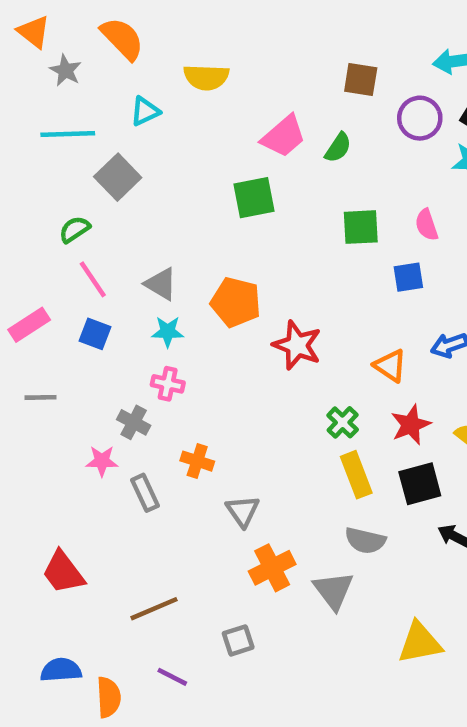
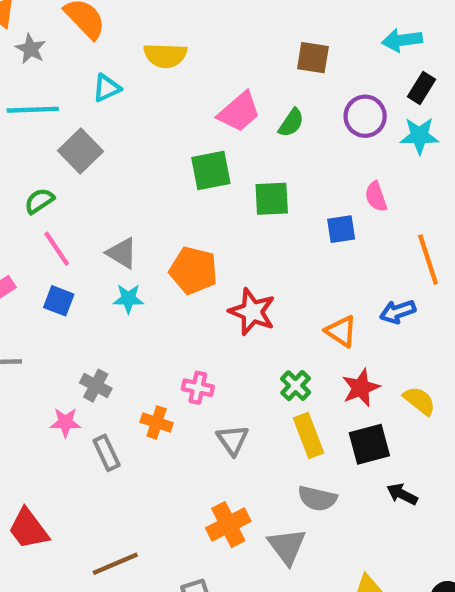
purple circle: (420, 118) -> (365, 116), moved
green square: (361, 227) -> (272, 199), moved
blue square: (408, 277) -> (341, 229), moved
pink cross: (168, 384) -> (198, 388), moved
gray triangle: (243, 511) -> (233, 440), moved

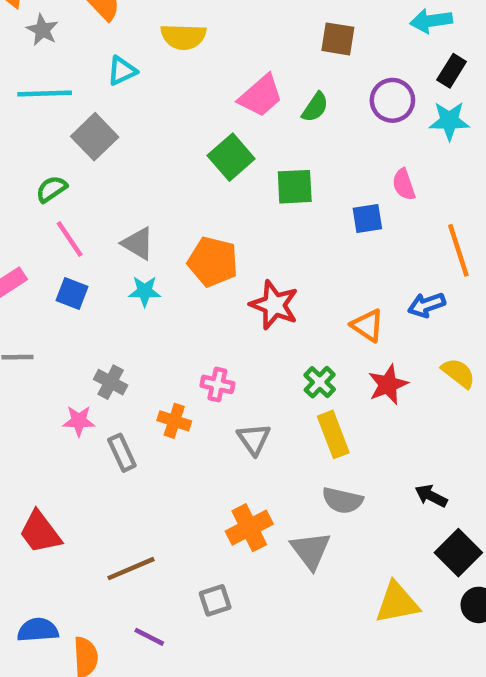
green square: (211, 171) -> (231, 157), turned -30
yellow semicircle: (419, 401) -> (458, 373), moved
black square: (369, 444) -> (458, 553), moved, turned -30

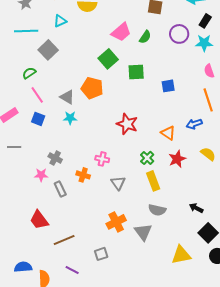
pink semicircle: (404, 184) -> (209, 71), moved
orange pentagon: (213, 262) -> (92, 88), moved
red trapezoid: (40, 532) -> (39, 220), moved

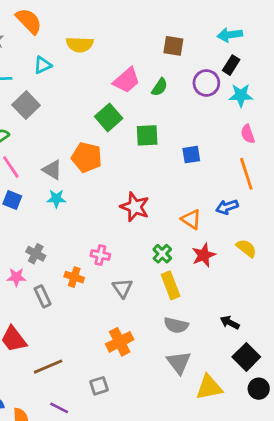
black rectangle: (205, 21) -> (231, 65), moved
gray triangle: (143, 232) -> (179, 362), moved

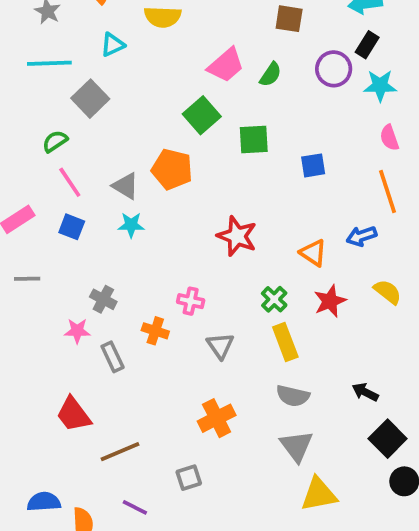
yellow triangle: (209, 387) -> (319, 494), moved

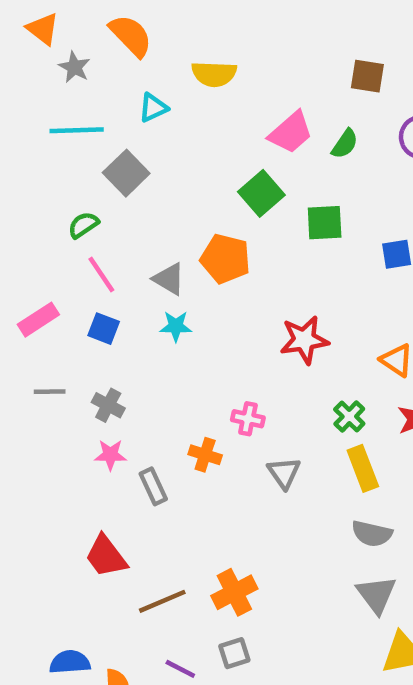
red star: (237, 236) -> (304, 340), turned -30
gray cross: (103, 299) -> (108, 405), moved
orange cross: (217, 418) -> (234, 592), moved
gray square: (189, 478) -> (234, 653), moved

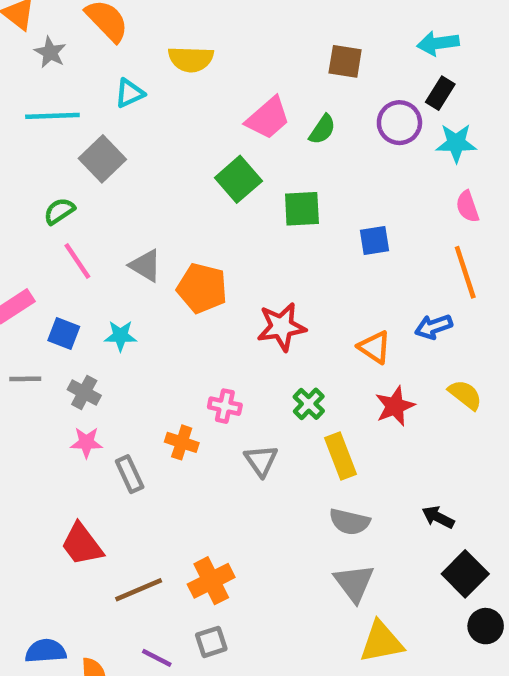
orange pentagon: (225, 259) -> (202, 288), moved
cyan star: (176, 326) -> (120, 336), moved
blue square: (104, 329) -> (64, 334), moved
green cross: (349, 416) -> (309, 404), moved

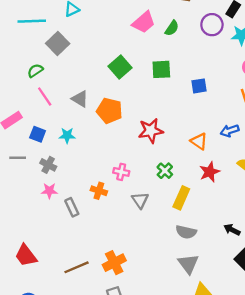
green square: (238, 179) -> (120, 67), moved
yellow rectangle: (340, 456) -> (181, 198), turned 45
red trapezoid: (82, 544) -> (26, 256), moved

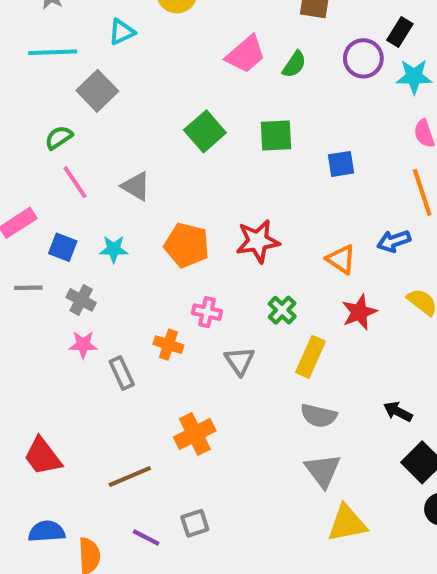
orange pentagon: (109, 111) -> (187, 245), moved
orange cross: (114, 263) -> (195, 434), moved

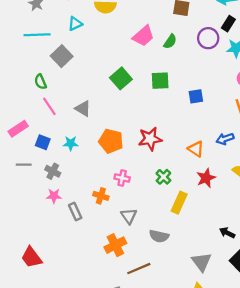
green semicircle: (59, 138) -> (40, 82), turned -80
gray triangle: (239, 361) -> (129, 216), moved
gray semicircle: (319, 416) -> (159, 236), moved
gray triangle: (323, 470) -> (201, 262), moved
brown line: (130, 477) -> (139, 269), moved

